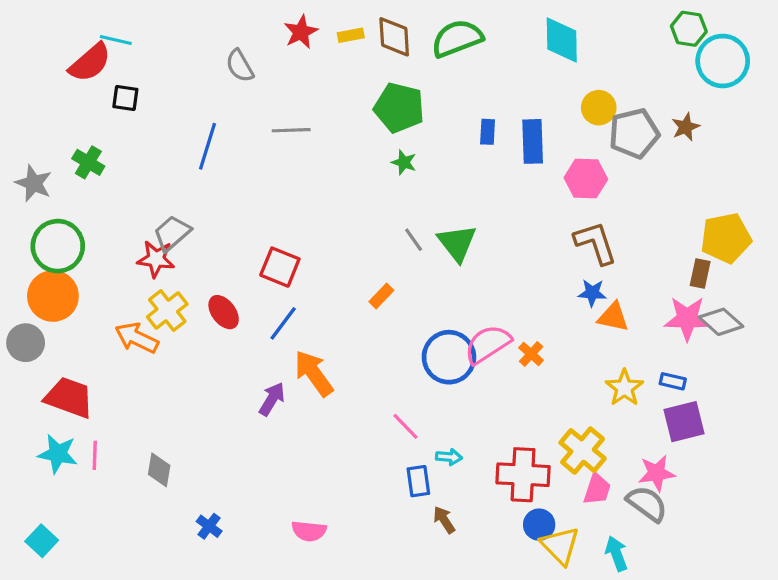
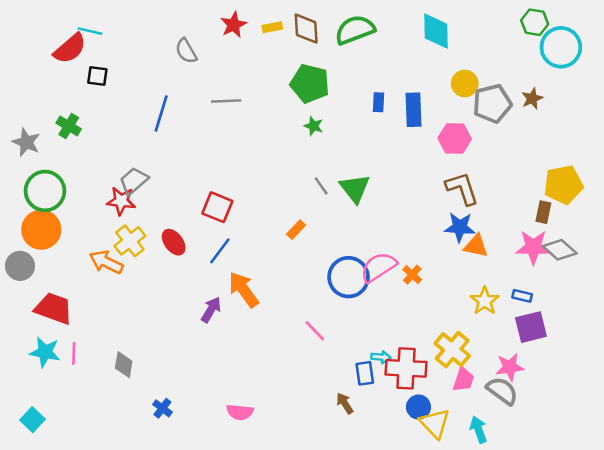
blue star: (592, 293) -> (460, 227), size x1.4
cyan arrow: (449, 457) -> (381, 357), moved
blue rectangle: (418, 481) -> (365, 373), moved

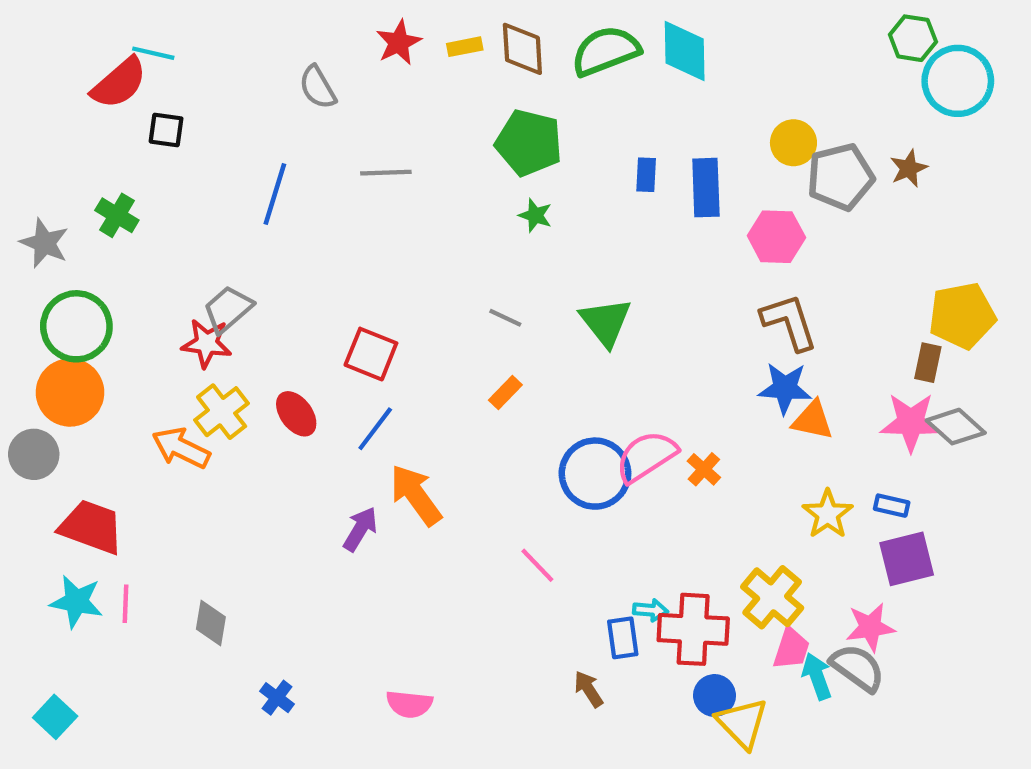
cyan diamond: (436, 31) -> (685, 51), moved
gray line: (321, 186) -> (505, 318), moved, turned -30
cyan arrow: (478, 430) -> (817, 676), moved

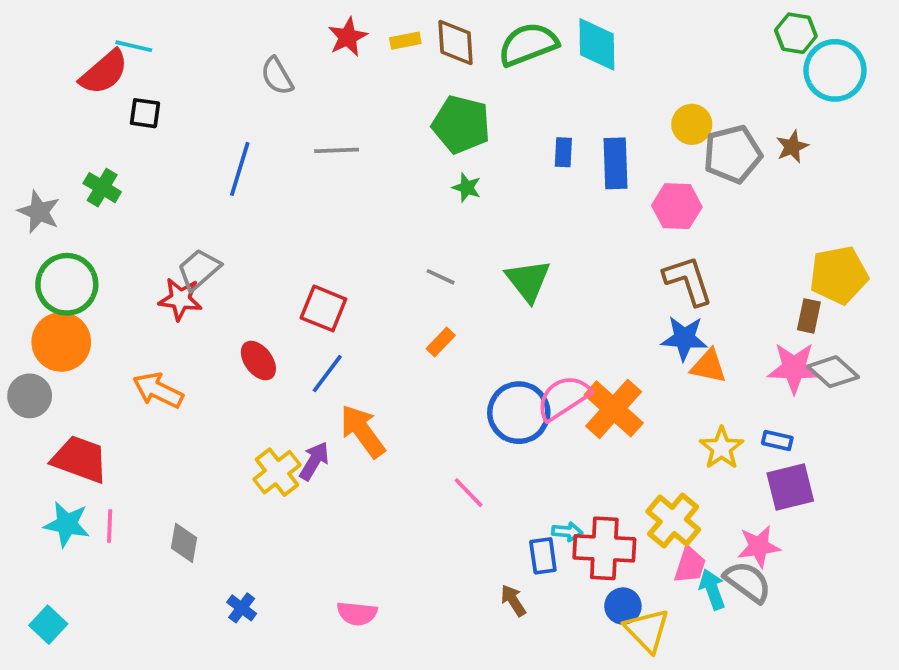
yellow cross: (222, 412) -> (277, 472), moved
orange cross: (704, 469) -> (614, 409), size x2.0

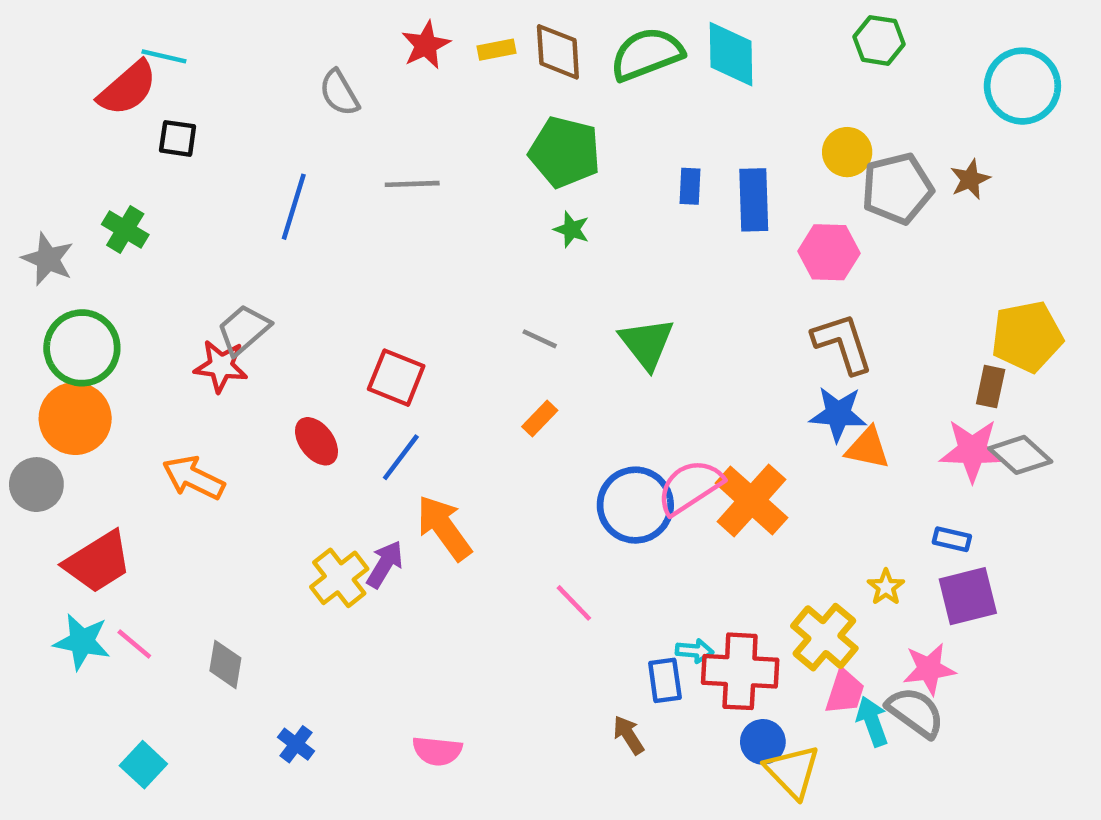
green hexagon: (796, 33) -> (879, 40), moved
yellow star: (722, 448) -> (886, 587), moved, size x0.7
red trapezoid: (80, 459) -> (98, 562), turned 128
pink line: (110, 526) -> (134, 644), turned -52
cyan square: (48, 625) -> (143, 765), moved

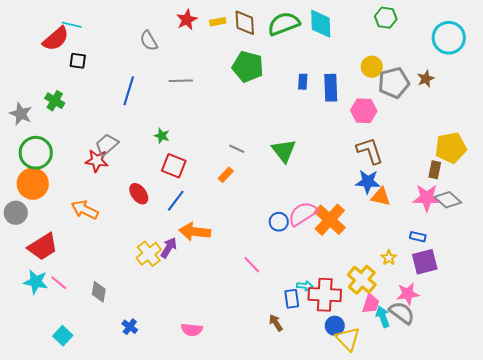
green star: (572, 229) -> (162, 136), moved
orange rectangle: (540, 418) -> (226, 175), moved
blue circle: (635, 505) -> (279, 222), size x0.6
orange arrow: (444, 528) -> (195, 232), turned -48

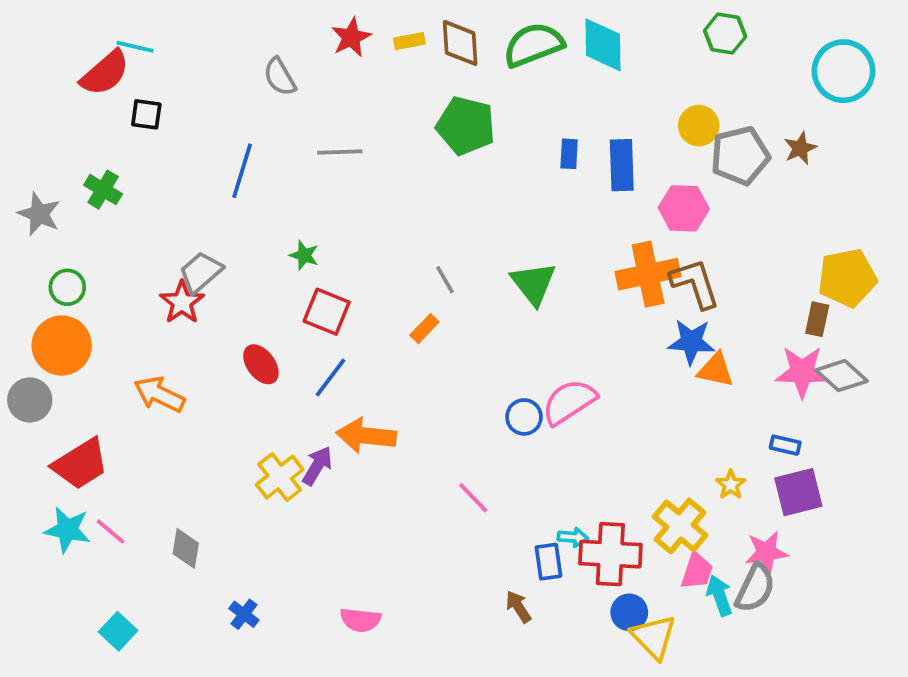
gray line: (237, 149) -> (445, 280), turned 35
green circle: (36, 153) -> (67, 287), size x0.6
red star: (97, 161) -> (182, 302), turned 30
orange cross: (330, 220) -> (648, 274), moved, turned 36
gray semicircle: (402, 313) -> (755, 588), turned 80

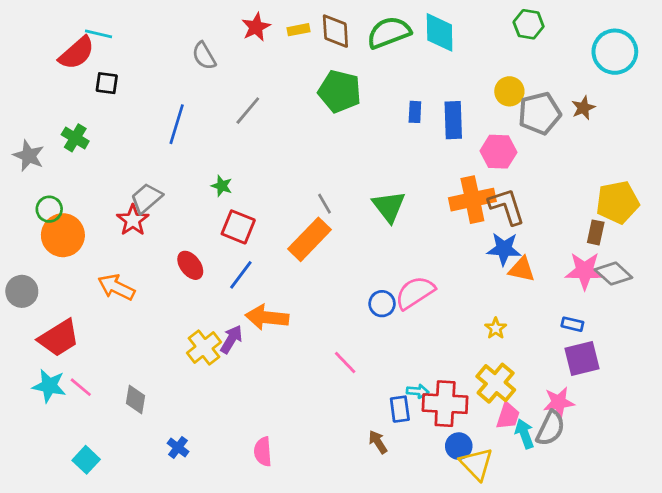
gray line: (340, 152) -> (248, 111), turned -48
orange rectangle: (424, 329) -> (309, 239), size x2.0
orange circle: (62, 346) -> (63, 235), moved
yellow star: (731, 485) -> (496, 328), moved
pink semicircle: (361, 620) -> (263, 452), turned 80

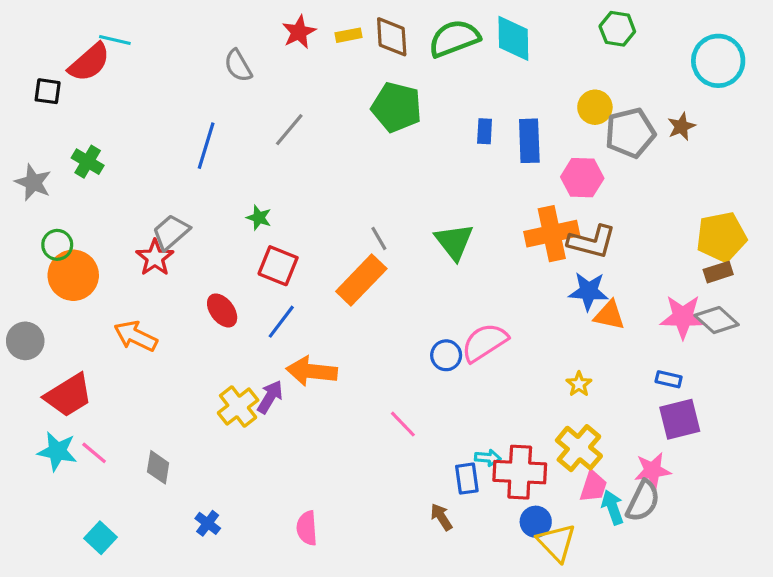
black square: (107, 83) -> (48, 91), moved
brown L-shape: (507, 206) -> (592, 242), turned 123
brown rectangle: (596, 232) -> (718, 272), moved, turned 60

